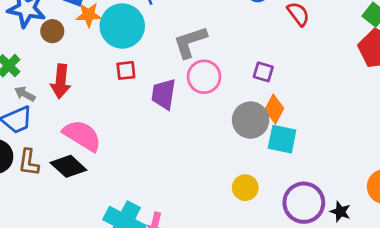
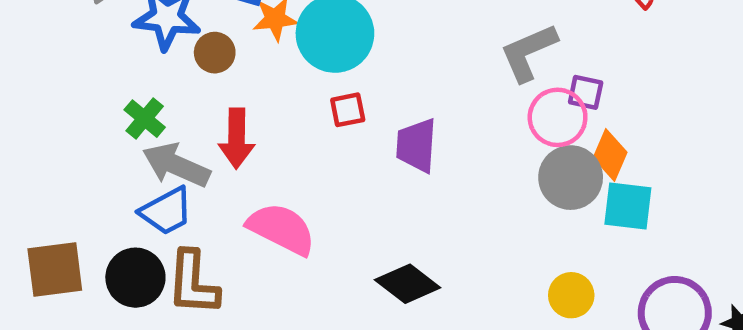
gray L-shape: (190, 42) -> (528, 52), moved
pink circle: (204, 77) -> (558, 117), moved
gray arrow: (25, 94) -> (176, 165), size x1.8
brown L-shape: (29, 162) -> (193, 283), size x1.4
black diamond: (68, 166) -> (408, 284), moved

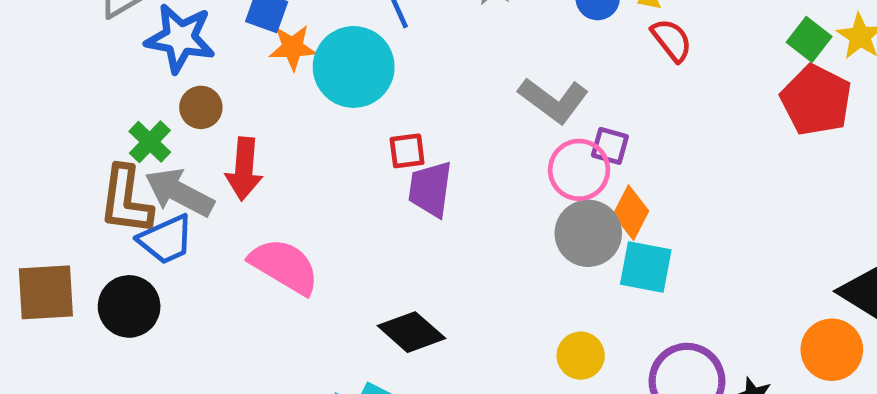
gray L-shape: (528, 52) -> (553, 100), turned -124
brown circle: (215, 53) -> (201, 107), moved
red square: (348, 110) -> (407, 151), moved
brown L-shape: (193, 283) -> (126, 200), moved

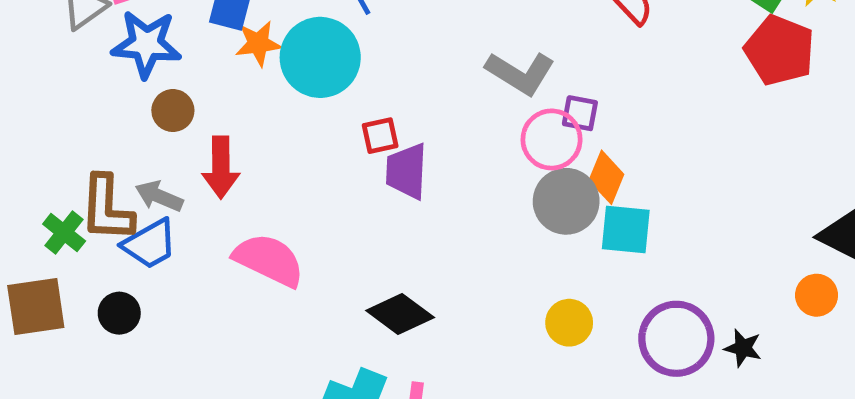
green cross: (150, 142) -> (64, 232), moved
gray arrow: (179, 192) -> (159, 196), size x0.7
black circle: (129, 306) -> (119, 313), size x0.7
orange circle: (832, 350) -> (817, 295), size x0.7

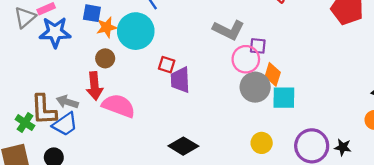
brown circle: (173, 111) -> (105, 58), moved
red square: (380, 136) -> (167, 65), turned 35
pink semicircle: (269, 260) -> (119, 106), moved

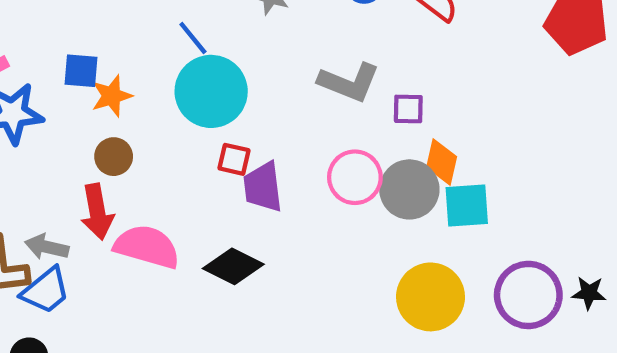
cyan circle: (136, 31) -> (211, 91), moved
pink circle: (246, 59) -> (355, 177), moved
yellow circle: (262, 143) -> (431, 297), size x1.6
black diamond: (183, 146) -> (233, 266), moved

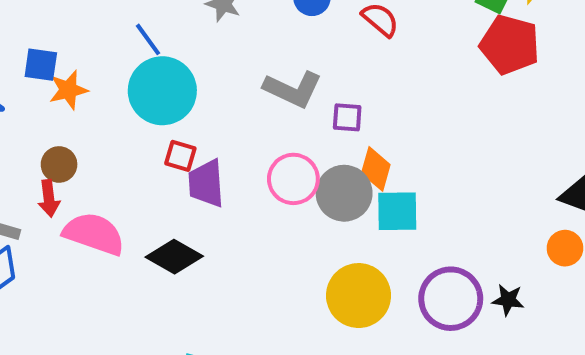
brown circle: (114, 157) -> (59, 164), moved
red arrow: (97, 212) -> (49, 198), size x0.7

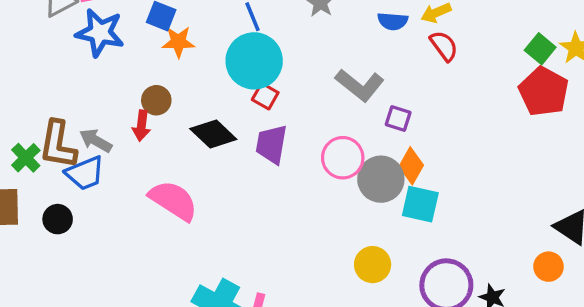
red square: (180, 156) -> (265, 96), moved
pink semicircle: (94, 234) -> (173, 201), moved
black diamond: (174, 257) -> (213, 134), moved
yellow circle: (359, 296) -> (373, 265), size x0.7

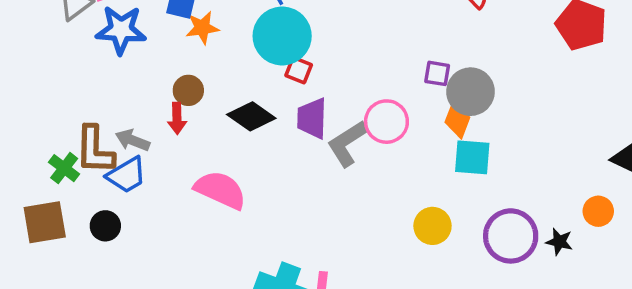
gray L-shape: (360, 85) -> (347, 143), moved, turned 117
gray circle: (381, 179) -> (471, 92), moved
orange circle: (549, 267) -> (598, 211), moved

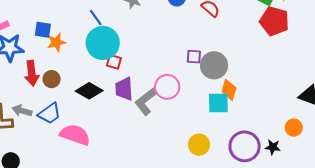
red arrow: (177, 118) -> (32, 73), moved, size x1.4
orange diamond: (457, 120) -> (229, 90), moved
blue trapezoid: (127, 175) -> (49, 114), moved

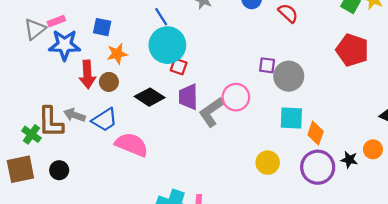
red pentagon: (274, 21) -> (352, 50), moved
orange star: (56, 42) -> (117, 54), moved
orange diamond: (229, 90) -> (316, 133), moved
black star: (273, 147) -> (349, 160), moved

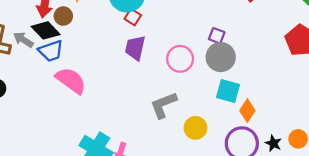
gray circle: (289, 76) -> (221, 57), moved
black diamond: (150, 97) -> (46, 30), moved
gray L-shape: (211, 112) -> (163, 105), moved

